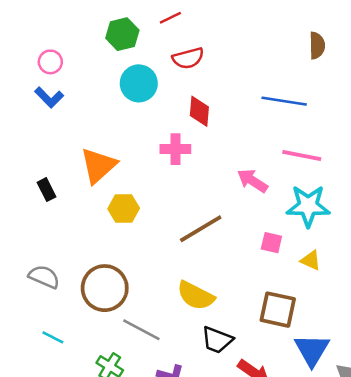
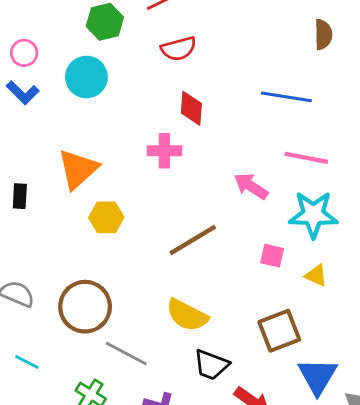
cyan circle: (139, 83) -> (86, 77), moved
black rectangle: (47, 190) -> (20, 196), turned 30
brown square: (278, 310) -> (279, 331), turned -33

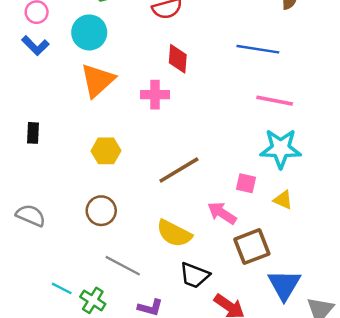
orange triangle: (78, 169) -> (98, 80), moved
pink arrow: (251, 186) -> (222, 213), moved
brown circle: (85, 307) -> (101, 211), moved, size x0.7
cyan line: (27, 362) -> (62, 288), moved

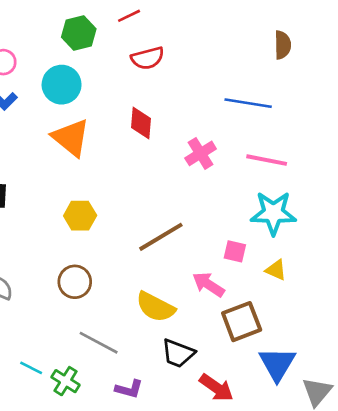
red diamond: (178, 59) -> (141, 123), moved
orange triangle: (98, 80) -> (71, 138), turned -39
pink cross: (155, 95) -> (201, 153), moved, turned -32

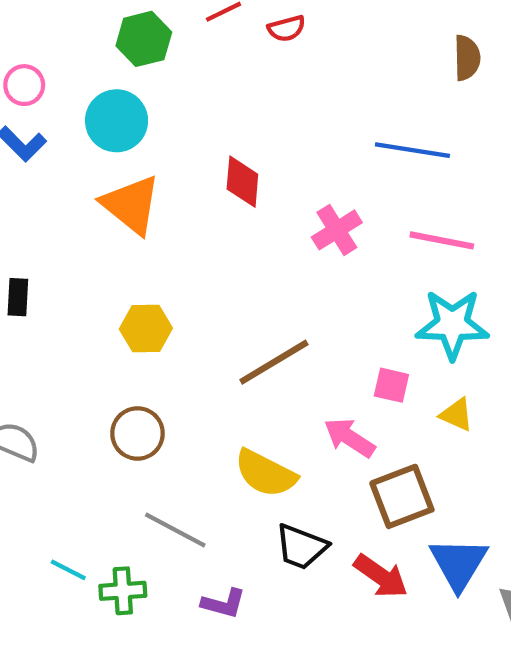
red semicircle: (148, 58) -> (286, 28), moved, size x0.7
green cross: (66, 381) -> (123, 591), turned -36
red arrow: (216, 388) -> (381, 576), moved

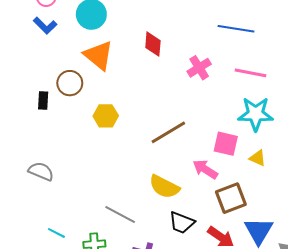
pink square: (391, 385) -> (226, 144), size x1.4
brown circle: (138, 433) -> (70, 83), moved
cyan line: (68, 570) -> (56, 233), moved

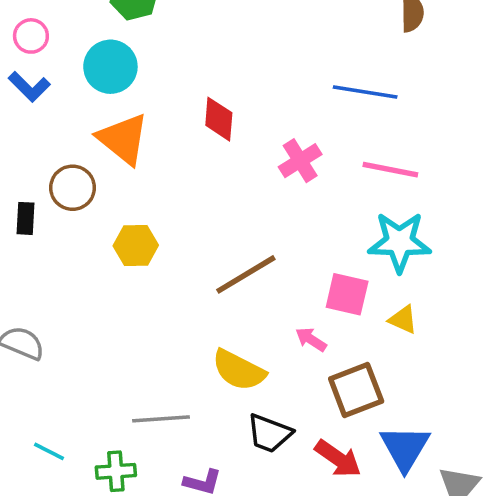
pink arrow: (205, 169) -> (311, 339), size x0.7
gray line: (120, 214) -> (161, 419), turned -32

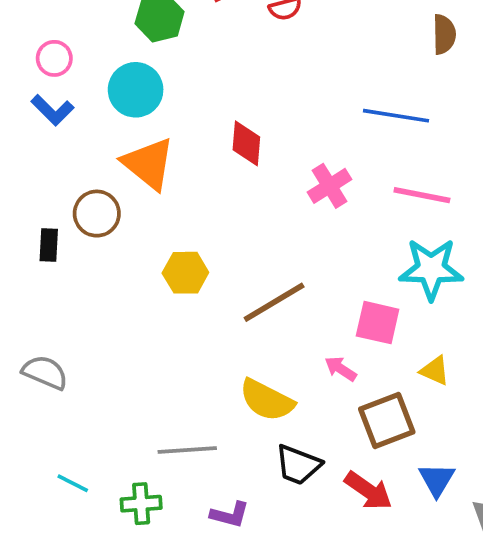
yellow hexagon: (136, 246) -> (185, 273), moved
yellow triangle: (403, 320) -> (435, 371), moved
blue triangle: (405, 448) -> (437, 480), size x0.7

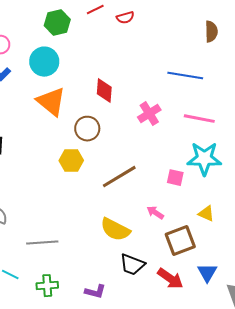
brown circle: (97, 214) -> (87, 129), moved
pink square: (378, 323) -> (175, 178), moved, size x0.7
gray line: (187, 450) -> (42, 243), moved

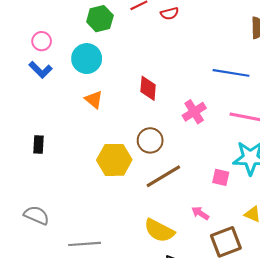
orange triangle: (51, 102) -> (94, 100), size x0.6
brown circle: (87, 129) -> (150, 140), moved
yellow hexagon: (71, 161) -> (114, 160), size x1.4

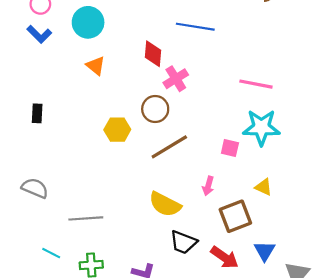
blue line: (231, 73) -> (195, 27), moved
pink cross: (194, 112) -> (176, 79), moved
yellow hexagon: (114, 160) -> (117, 130), size x0.7
pink arrow: (200, 213) -> (208, 186), turned -108

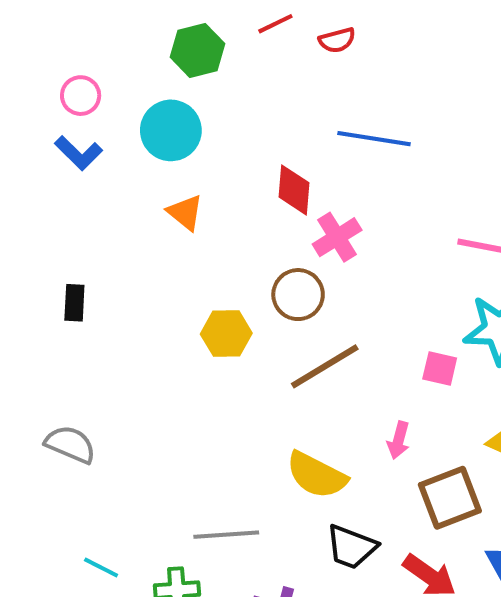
gray line: (86, 218) -> (226, 535), moved

